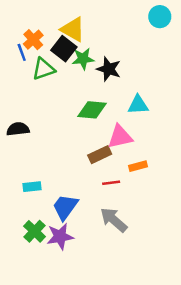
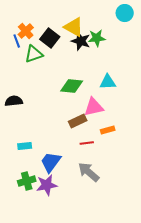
yellow triangle: (73, 29) -> (74, 27), moved
green star: (83, 59) -> (97, 38), moved
black star: (109, 69) -> (81, 41), moved
green cross: (35, 231) -> (27, 181), turned 30

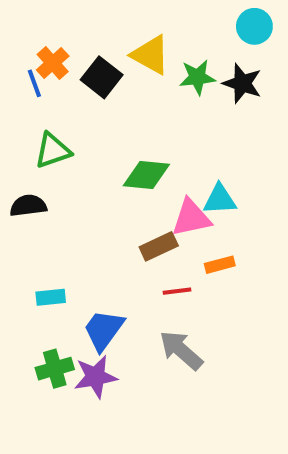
black star: (81, 41) -> (242, 83), moved
green triangle: (34, 54) -> (53, 151), moved
cyan triangle: (108, 82) -> (220, 199), moved

